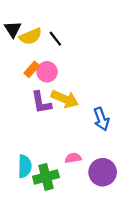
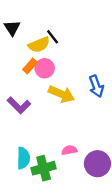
yellow semicircle: (31, 36) -> (39, 45), moved
purple L-shape: (41, 103) -> (19, 105), moved, turned -35
blue arrow: (101, 119) -> (96, 86), moved

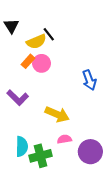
yellow arrow: (62, 94) -> (57, 114), moved

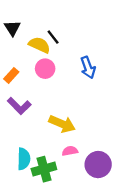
yellow semicircle: (36, 42) -> (39, 45), turned -132
orange rectangle: (28, 61) -> (11, 75), moved
blue arrow: (89, 80) -> (88, 68), moved

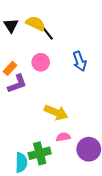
yellow semicircle: (39, 45) -> (36, 23), moved
purple L-shape: (19, 106) -> (17, 84), moved, turned -65
cyan semicircle: (24, 159) -> (21, 163), moved

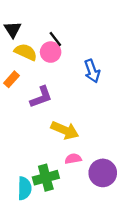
yellow semicircle: (36, 23) -> (26, 52), moved
pink circle: (41, 62) -> (51, 52), moved
purple L-shape: (17, 84) -> (41, 97), moved

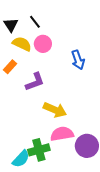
black line: (55, 39) -> (35, 22), moved
pink semicircle: (73, 159) -> (62, 134), size x1.6
cyan semicircle: (25, 188) -> (21, 159), turned 42

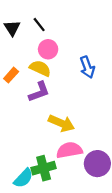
yellow semicircle: (22, 44) -> (40, 68), moved

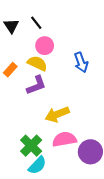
yellow arrow: (62, 123) -> (57, 114), turned 135
green cross: (44, 168) -> (31, 146), moved, turned -30
cyan semicircle: (23, 178) -> (37, 165), moved

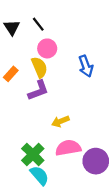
yellow semicircle: (37, 63) -> (39, 67), turned 42
yellow arrow: (57, 114) -> (60, 121), size x0.7
cyan semicircle: (37, 165) -> (39, 175), turned -84

